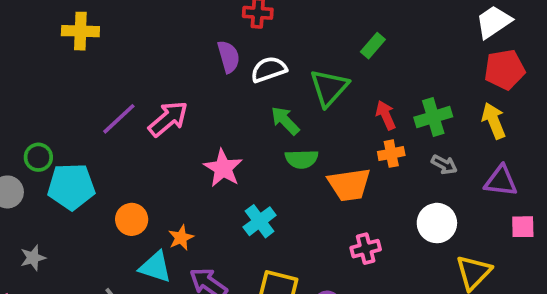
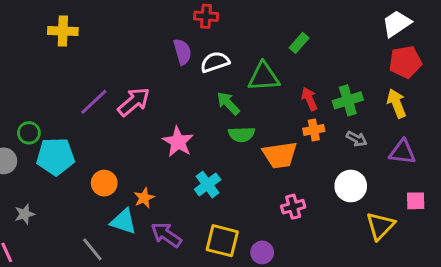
green triangle: (329, 88) -> (264, 77), turned 44
pink square: (523, 227) -> (416, 201), moved

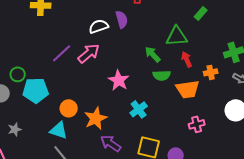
white semicircle: (215, 62) -> (99, 26), moved
red arrow: (309, 99) -> (187, 59), moved
orange star: (144, 198) -> (96, 118), size x1.6
cyan triangle: (123, 221) -> (59, 130), moved

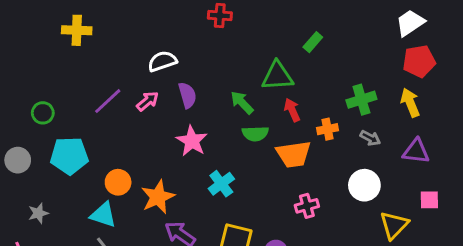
purple semicircle: (122, 19) -> (187, 95), moved
pink arrow: (89, 53) -> (148, 101), size x0.7
green circle: (18, 74) -> (43, 113), moved

